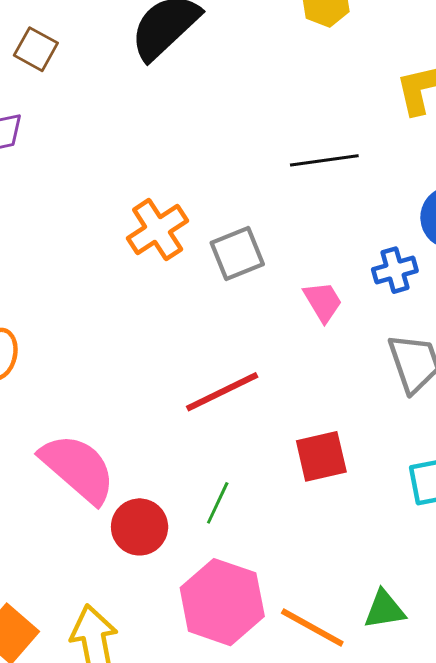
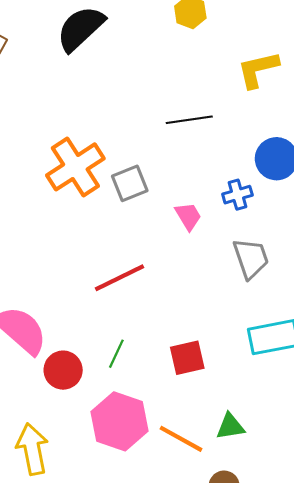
orange cross: (158, 229) -> (75, 167), size x1.4
red square: (321, 456) -> (187, 358), moved

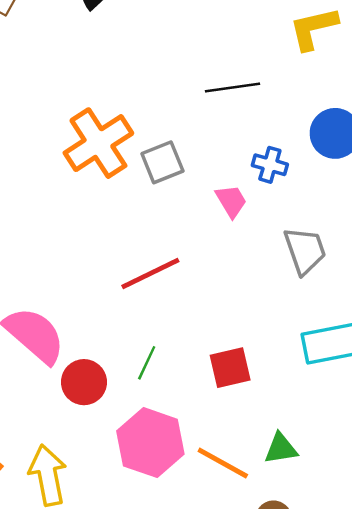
blue cross: (237, 195) -> (270, 165), moved, turned 32

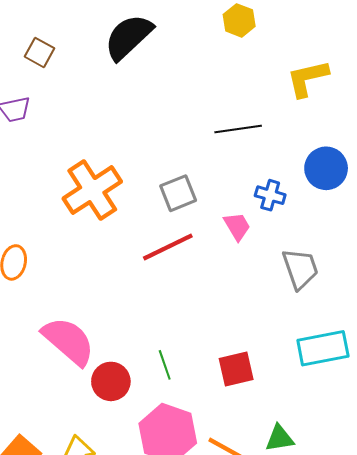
orange cross: (98, 143) -> (92, 190), moved
red line: (150, 273) -> (168, 247), moved
green line: (147, 363) -> (165, 365), turned -44

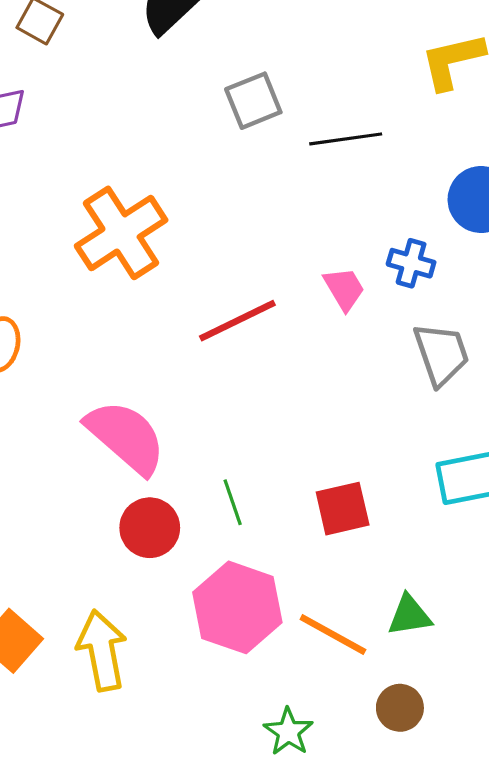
gray square: (178, 193) -> (253, 101), moved
blue cross: (270, 195) -> (411, 263), moved
pink semicircle: (68, 341) -> (126, 437), moved

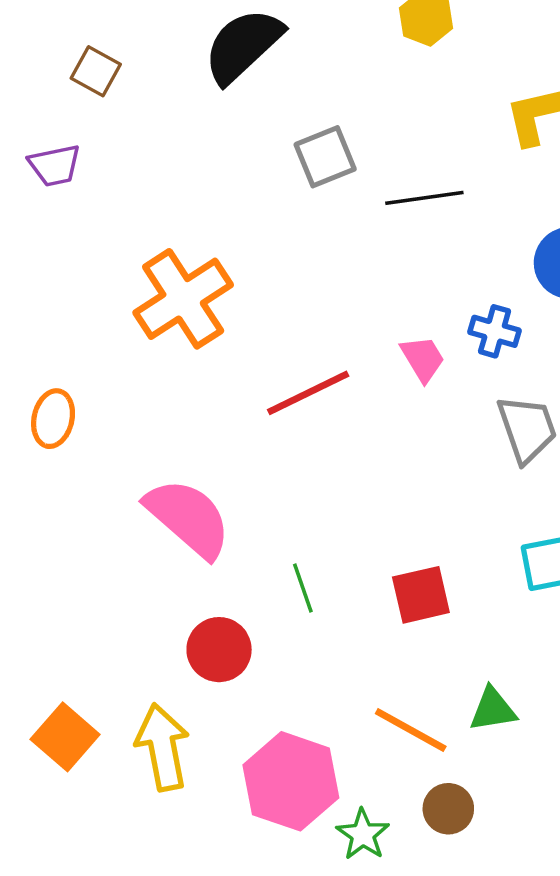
red circle: (150, 528) -> (219, 650), moved
pink hexagon: (237, 607) -> (291, 781), moved
brown circle: (400, 708) -> (448, 809), moved

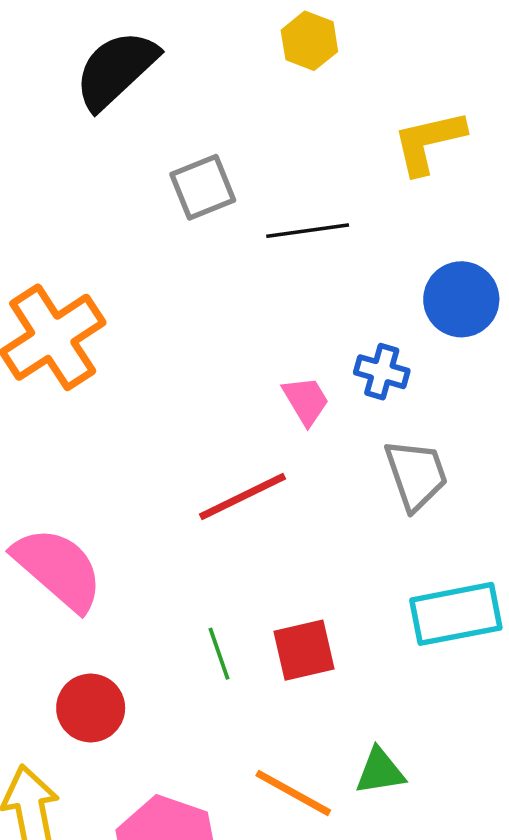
red line: (308, 393) -> (243, 496), moved
green line: (303, 588) -> (219, 654), moved

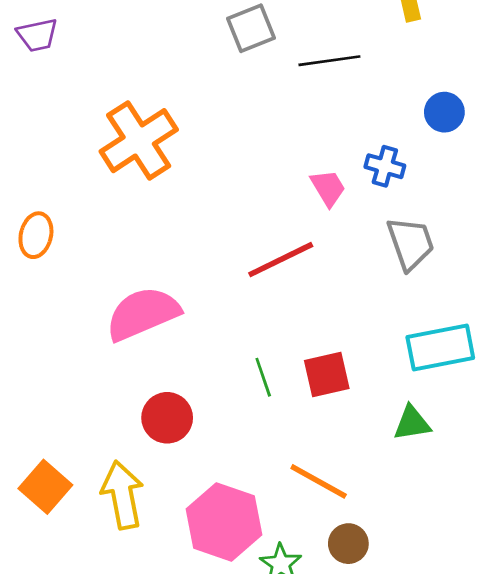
blue circle: (461, 299) -> (444, 112), size x0.7
pink semicircle: (58, 569) -> (143, 314), turned -64
green triangle: (380, 771) -> (412, 423), moved

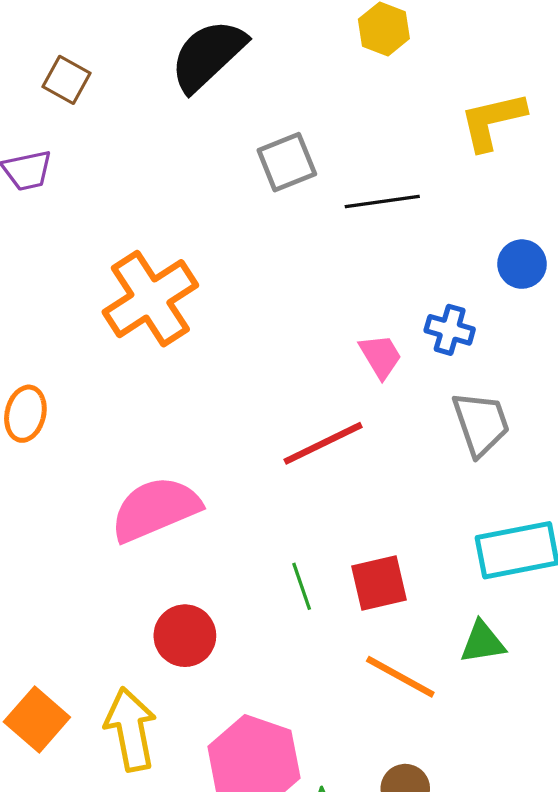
orange line: (319, 481) -> (400, 677), moved

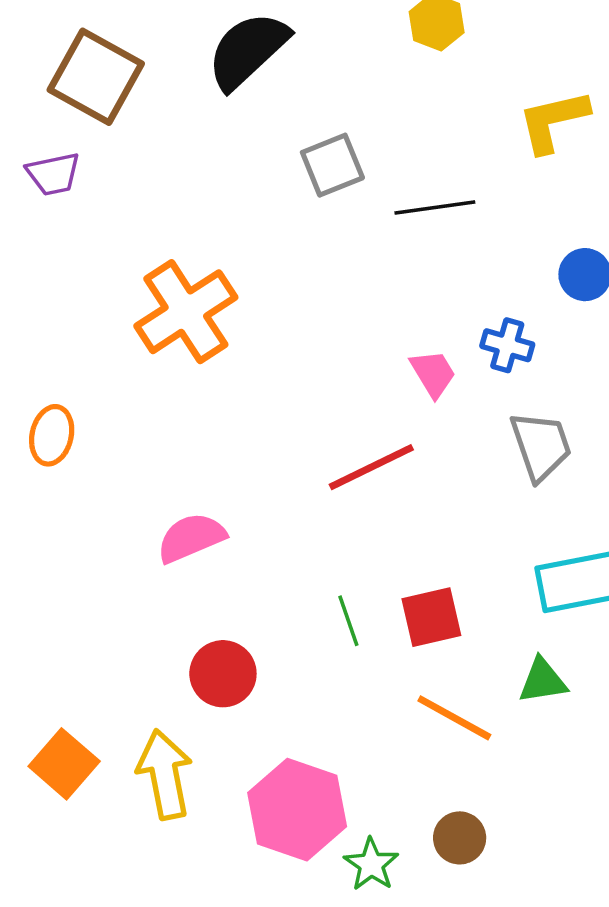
brown square: (67, 80) -> (96, 77), size x1.8
pink semicircle: (155, 509) -> (191, 538), size x0.7

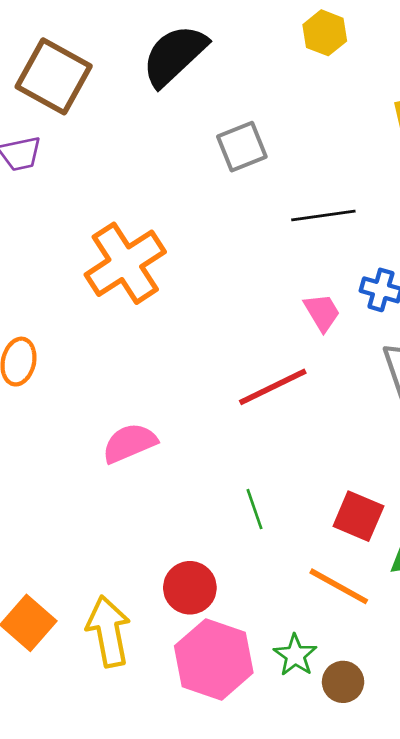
black line: (435, 207) -> (323, 215), moved
red square: (431, 617) -> (358, 516), moved, turned 36
red circle: (223, 674) -> (190, 588), moved
green star: (371, 864) -> (295, 655), moved

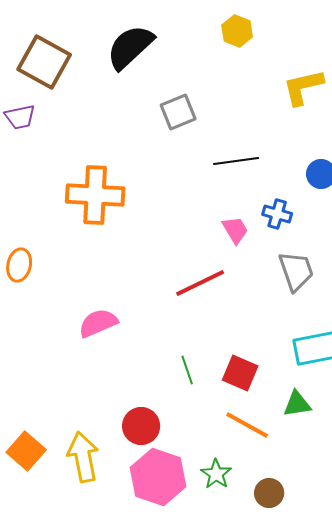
orange cross: (125, 263) -> (95, 195), turned 36
red square: (358, 516) -> (240, 373), moved
brown circle: (343, 682) -> (269, 493), moved

